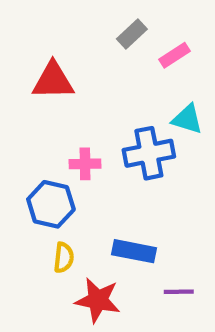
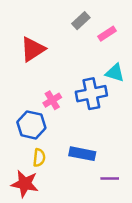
red triangle: (53, 81) -> (33, 49), turned -32
pink cross: (85, 164) -> (52, 100), turned -30
red star: (98, 300) -> (25, 184), moved

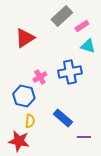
gray rectangle: (81, 21) -> (62, 16), size x1.5
cyan triangle: (115, 73) -> (88, 46), moved
blue rectangle: (82, 154) -> (63, 118), turned 30

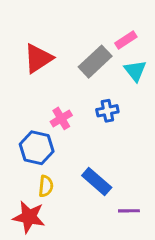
gray rectangle: (62, 16) -> (95, 62), moved
cyan triangle: (88, 46) -> (135, 71), turned 35
blue cross: (70, 72) -> (107, 111), size x0.6

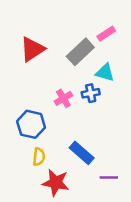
cyan triangle: (135, 71) -> (105, 72), moved, turned -36
pink cross: (61, 118) -> (63, 98), moved
red star: (29, 217) -> (56, 183), moved

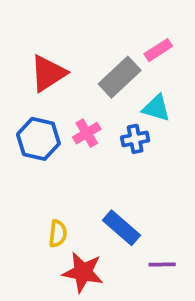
pink cross: (63, 98) -> (87, 133), moved
blue hexagon: (31, 124) -> (38, 139), moved

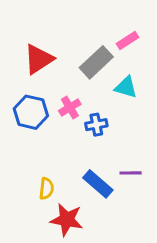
blue cross: (135, 139) -> (96, 125), moved
purple line: (162, 264) -> (131, 173), moved

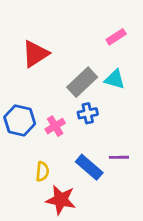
gray rectangle: (96, 62) -> (82, 82), moved
pink cross: (70, 107) -> (55, 126), moved
blue hexagon: (31, 112) -> (20, 120), moved

